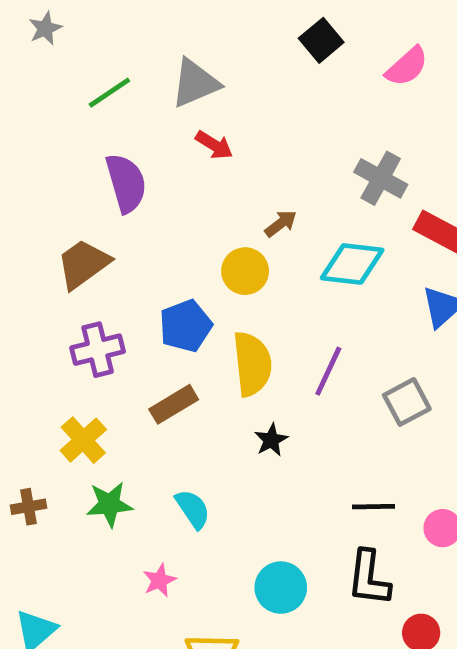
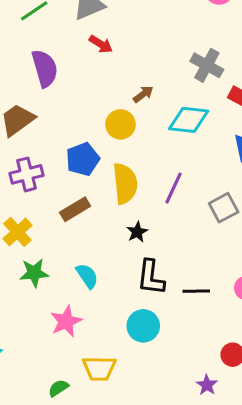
black line: (374, 507) -> (196, 291), moved
black L-shape: (369, 578) -> (151, 277), moved
pink star: (159, 580) -> (66, 321), size x1.5

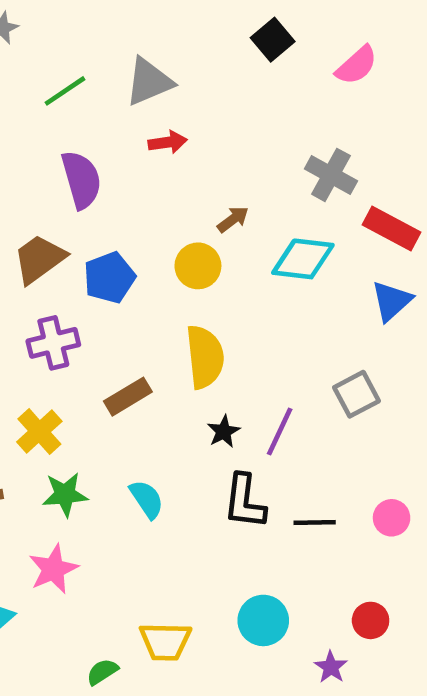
red arrow: (101, 44) -> (168, 142), turned -40
blue pentagon: (83, 159) -> (109, 278), moved
purple line: (174, 188) -> (280, 432), moved
pink star: (66, 321) -> (53, 569), moved
cyan circle: (143, 326) -> (263, 620), moved

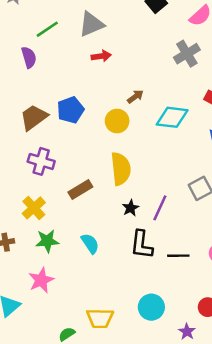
gray cross: (331, 175) -> (187, 54), moved, turned 30
purple semicircle: (81, 180) -> (29, 57), moved, size x0.7
blue pentagon: (109, 278) -> (71, 110), moved
purple cross: (53, 343) -> (41, 161), turned 30

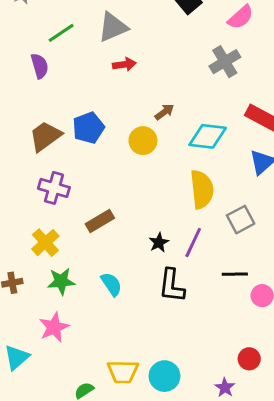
yellow semicircle: (121, 169) -> (202, 189), moved
black line: (178, 256) -> (235, 274), moved
cyan circle: (151, 307) -> (164, 376), moved

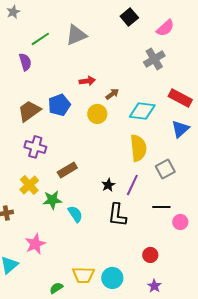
red arrow: (124, 64) -> (87, 81), moved
green star: (61, 281) -> (52, 200), moved
red circle: (249, 359) -> (150, 255), moved

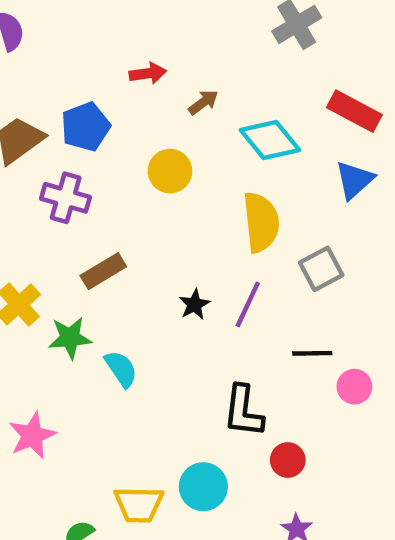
cyan diamond: (142, 111) -> (270, 140), turned 44
yellow circle: (97, 114) -> (170, 171), moved
purple cross: (35, 147) -> (66, 198), moved
black L-shape: (117, 215) -> (243, 411), moved
cyan circle: (112, 278) -> (203, 487), moved

